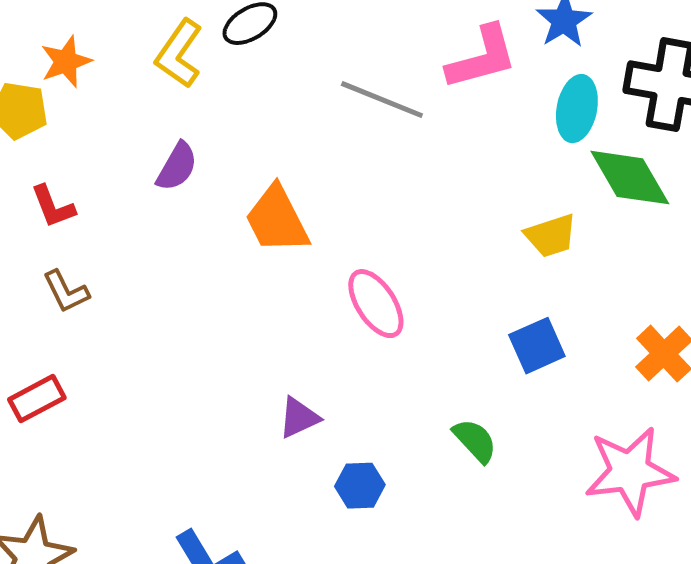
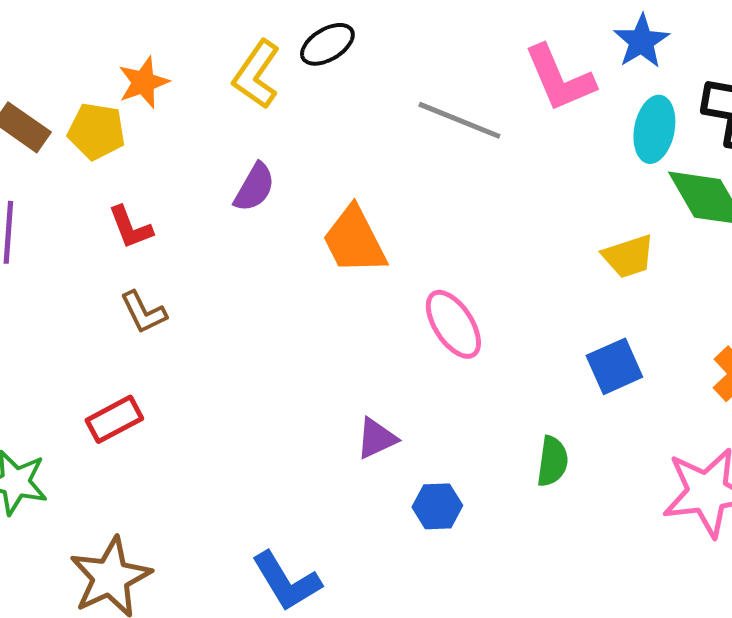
pink L-shape: (482, 58) -> (559, 78), turned 82
green semicircle: (475, 441) -> (552, 461), turned 51

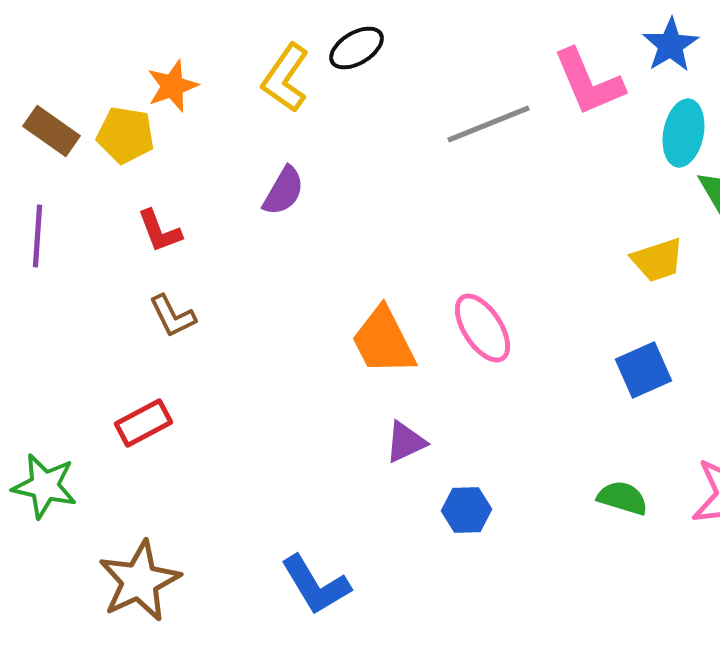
gray line: (459, 120) -> (488, 124), turned -44
orange trapezoid: (354, 240) -> (384, 341), moved
green semicircle: (552, 461) -> (622, 498), moved, turned -81

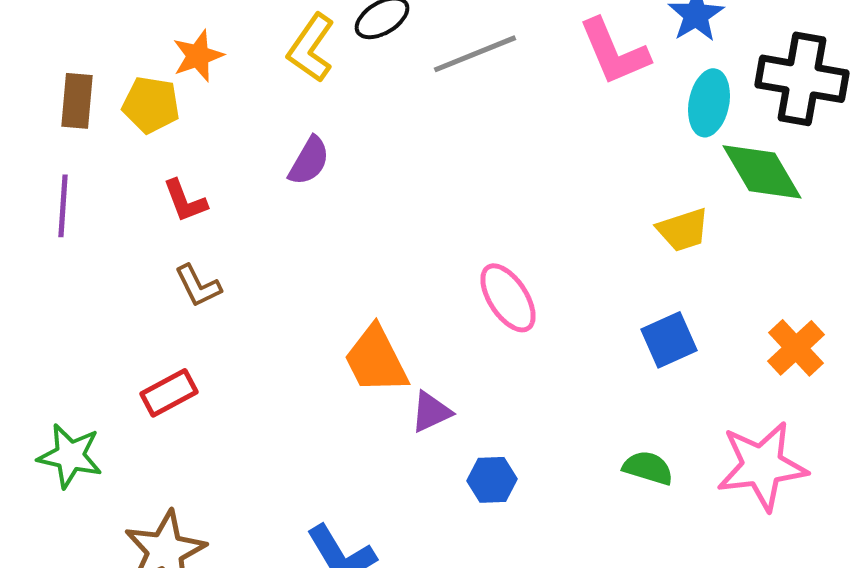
gray line: (488, 124) -> (475, 54), moved
brown rectangle: (52, 131) -> (77, 101), turned 60
orange trapezoid: (384, 341) -> (376, 360), moved

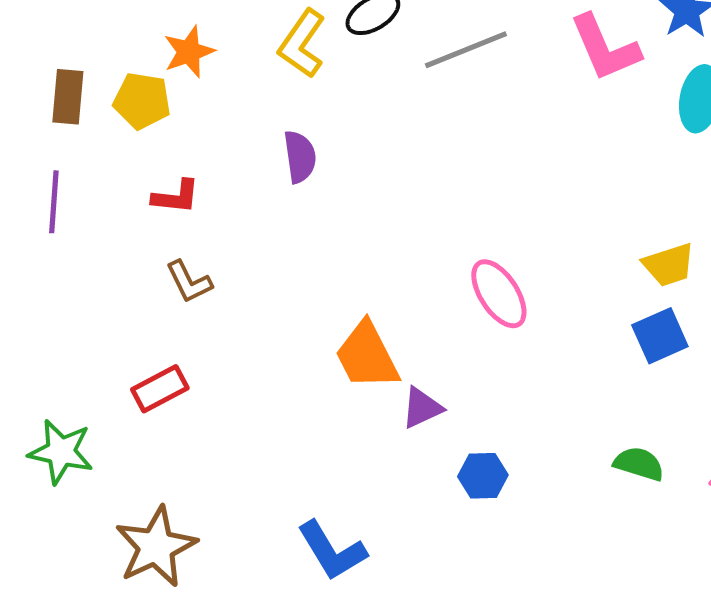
purple semicircle: (309, 161) -> (300, 157), turned -38
red L-shape: (185, 201) -> (176, 197), turned -63
yellow trapezoid: (683, 230) -> (669, 265), moved

